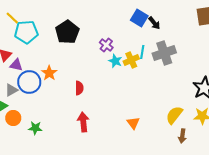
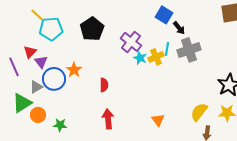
black arrow: (154, 23) -> (179, 28), moved
purple cross: (106, 45) -> (131, 42), size x1.5
purple triangle: (16, 65) -> (41, 62), turned 40

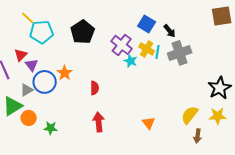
blue square: (164, 15) -> (147, 24), moved
yellow cross: (156, 57) -> (147, 49), moved, turned -35

